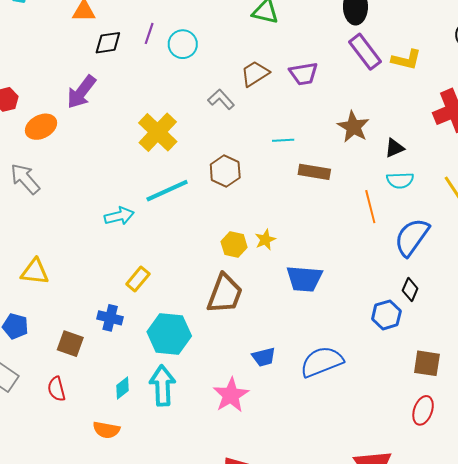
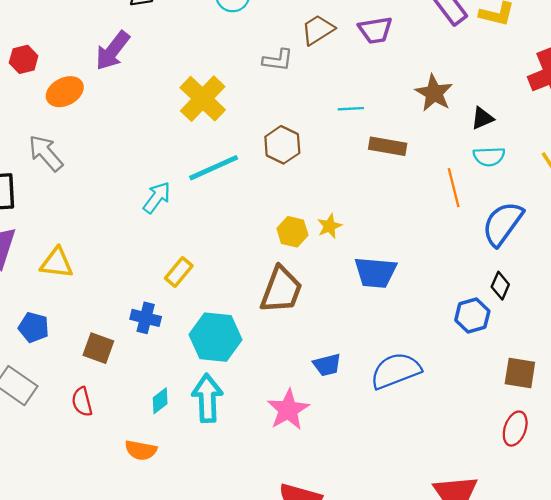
gray L-shape: (221, 99) -> (278, 60), turned 140
cyan arrow: (119, 216) -> (157, 198), turned -40

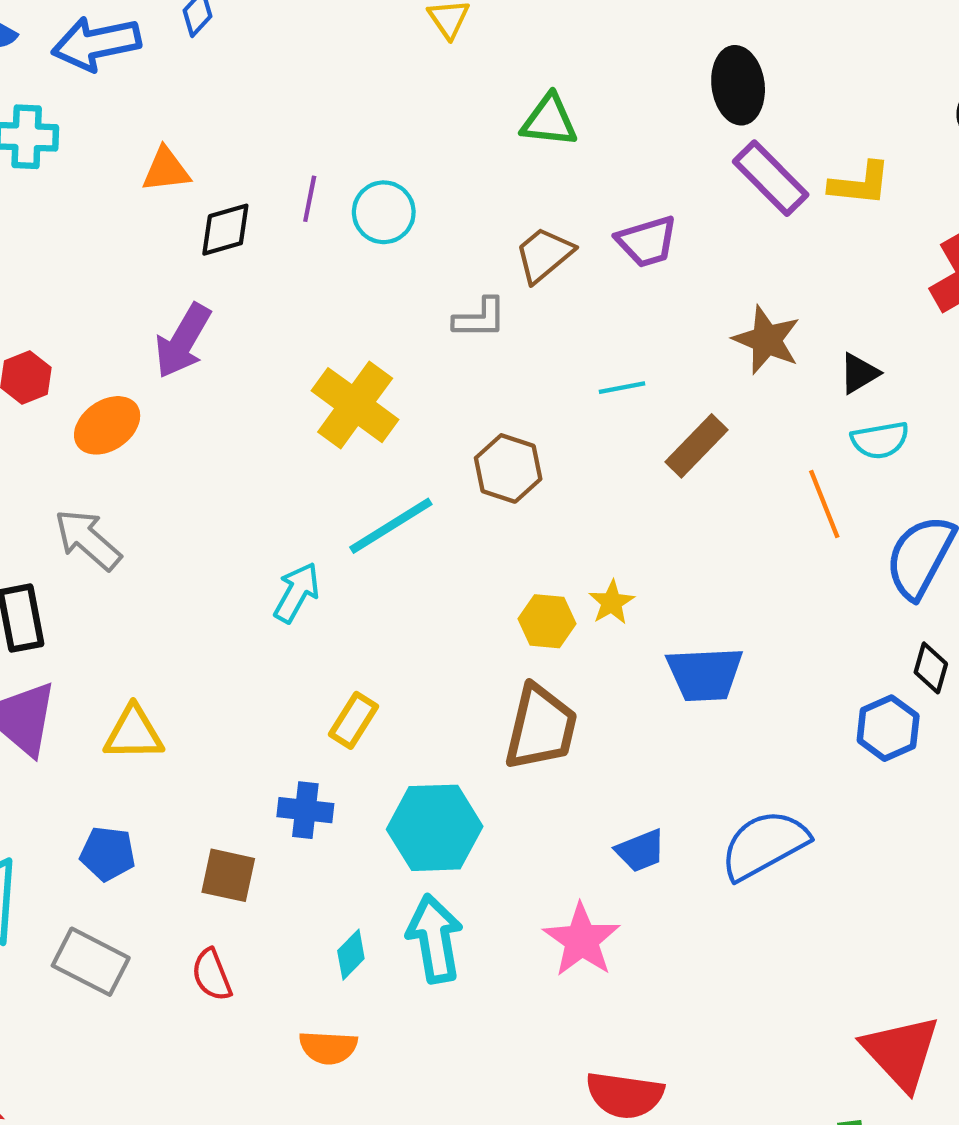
brown rectangle: (388, 146) -> (696, 446), turned -48

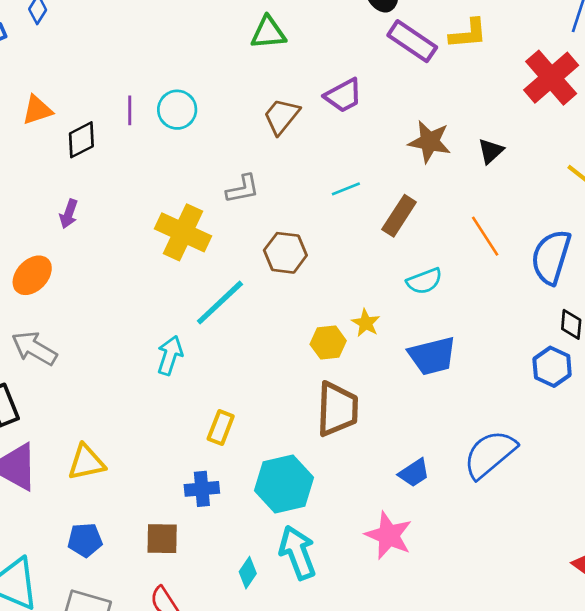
gray L-shape: (480, 318) -> (243, 189), moved
purple arrow: (183, 341) -> (69, 214), size x0.6
cyan semicircle: (880, 440) -> (424, 281), moved

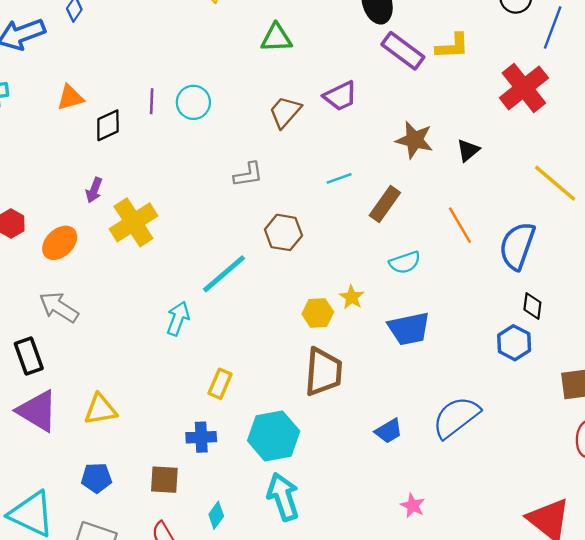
yellow cross: (183, 232) -> (133, 222), moved, turned 30
pink star: (389, 535) -> (413, 506), moved, size x0.6
cyan diamond: (248, 573) -> (216, 515), moved

